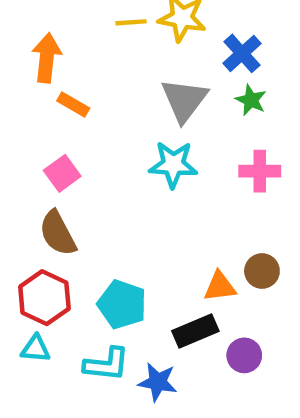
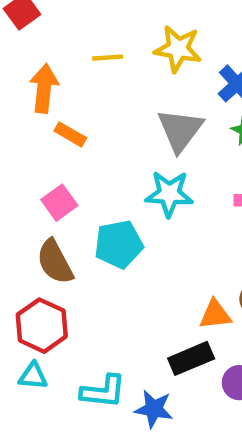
yellow line: (131, 22) -> (108, 58), moved
cyan pentagon: (122, 304) -> (119, 244), moved, turned -30

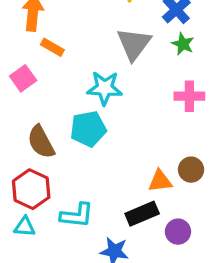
cyan star: (169, 194) -> (105, 88), moved
pink square: (59, 203) -> (23, 78), moved
cyan L-shape: (103, 391) -> (77, 215), moved

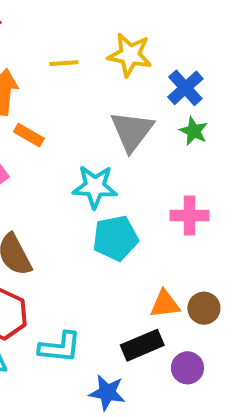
pink cross: (189, 96) -> (190, 215), moved
cyan pentagon: (88, 129) -> (115, 238), moved
brown circle: (191, 170) -> (204, 308), moved

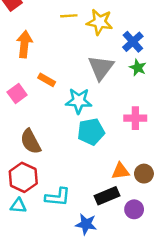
yellow line: (64, 63) -> (69, 16), moved
orange rectangle: (29, 135) -> (47, 80), moved

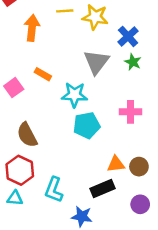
orange arrow: (24, 44) -> (32, 28), moved
cyan L-shape: (58, 197) -> (54, 190), turned 105
purple circle: (134, 209) -> (140, 204), moved

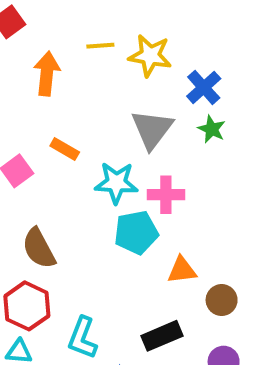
pink cross: (130, 112) -> (166, 195), moved
orange triangle: (116, 164) -> (182, 270), moved

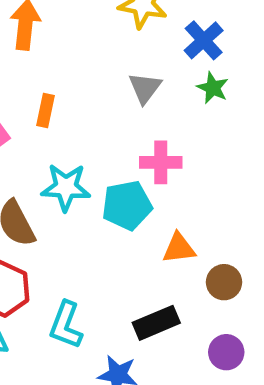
gray triangle: (152, 129) -> (145, 88), size x0.7
orange rectangle: (65, 149) -> (46, 110), turned 72
cyan star: (116, 183) -> (66, 187), moved

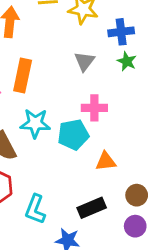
blue cross: (204, 40) -> (121, 32), turned 35
orange rectangle: (46, 110) -> (23, 75), size x1.6
brown circle: (224, 282) -> (137, 195), moved

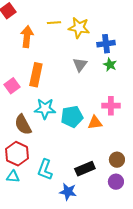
pink cross: (94, 108) -> (111, 106), moved
orange triangle: (106, 161) -> (95, 123), moved

